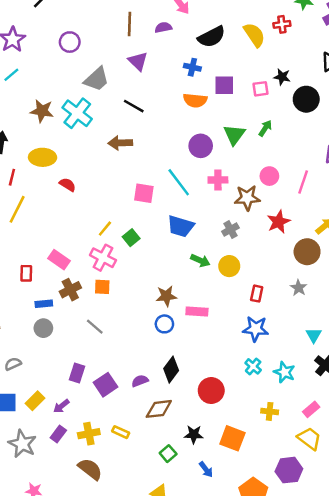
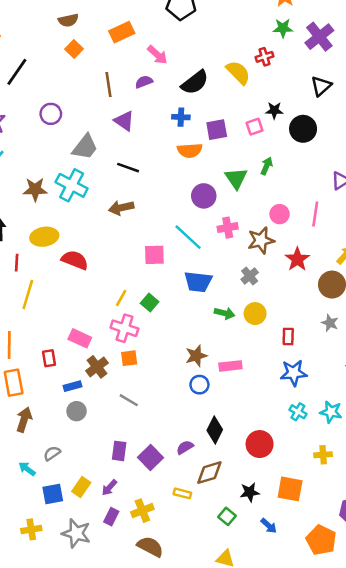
red semicircle: (68, 185) -> (75, 260), size x1.5
yellow rectangle: (121, 432) -> (182, 493), moved

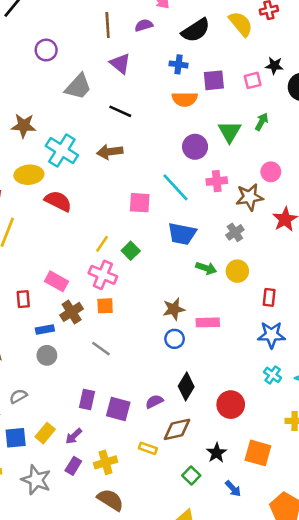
cyan cross: (72, 185) -> (62, 150), moved
purple square: (150, 458) -> (118, 409), turned -35
black star: (250, 492) -> (217, 453), turned -30

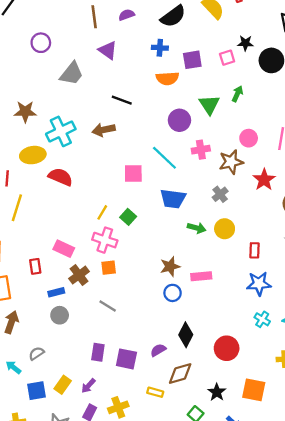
black line: (120, 111) -> (122, 100), moved
cyan cross: (62, 150) -> (61, 131), turned 36

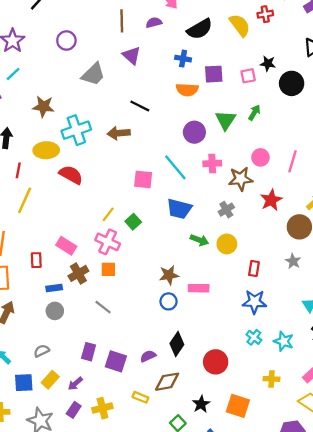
gray semicircle: (36, 353) -> (42, 351), moved

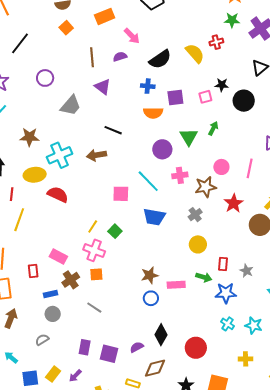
green arrow: (199, 240) -> (204, 277), moved
gray star: (293, 261) -> (246, 271), moved
gray semicircle: (42, 351) -> (42, 340), moved

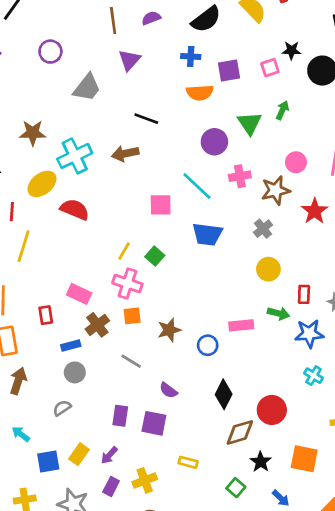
purple triangle: (103, 87) -> (129, 60), turned 36
yellow ellipse: (35, 175) -> (42, 184), turned -30
brown star: (150, 275) -> (169, 330), moved
purple semicircle: (137, 347) -> (168, 390), moved, turned -112
brown diamond: (155, 368) -> (240, 432), moved

